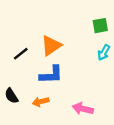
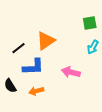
blue L-shape: (51, 75) -> (33, 67), moved
pink arrow: (83, 109) -> (71, 72), moved

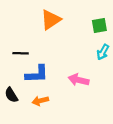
orange triangle: (46, 41) -> (51, 20), moved
black line: (19, 48) -> (21, 53), turned 40

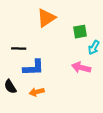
green square: (99, 25) -> (80, 32), moved
pink arrow: (78, 80) -> (81, 68), moved

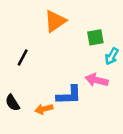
black line: (19, 49) -> (23, 58), turned -64
blue L-shape: (33, 68) -> (69, 95), moved

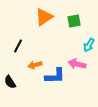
green square: (95, 37) -> (74, 21), moved
orange arrow: (44, 109) -> (35, 65), moved

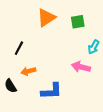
orange arrow: (35, 65) -> (28, 71), moved
blue L-shape: (55, 76) -> (51, 91), moved

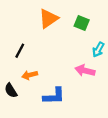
green square: (78, 22) -> (82, 23), turned 32

